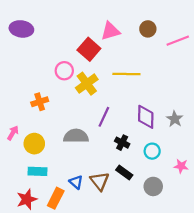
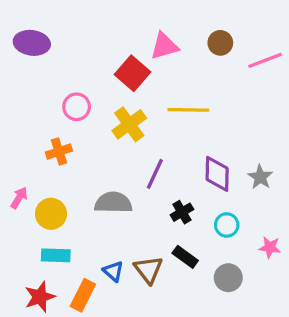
pink circle: (64, 71) -> (77, 107), moved
black cross: (122, 143) -> (182, 212), turned 32

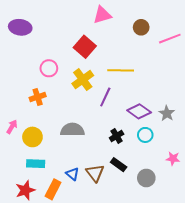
pink triangle: (164, 46) -> (102, 15), moved
purple line: (155, 174) -> (105, 97), moved
purple diamond: (217, 174) -> (139, 111), turned -55
cyan circle: (227, 225) -> (145, 135), moved

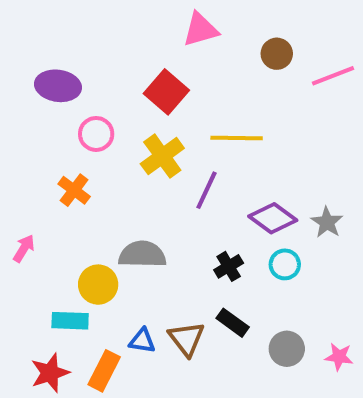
purple ellipse: (20, 27) -> (58, 86), moved
orange cross: (38, 97) -> (74, 190), turned -35
yellow circle: (32, 137) -> (98, 285), moved
pink star: (173, 159) -> (339, 357), moved
blue triangle: (72, 174) -> (142, 341), turned -32

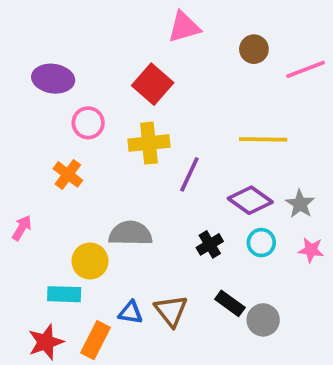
yellow line: (237, 138) -> (263, 139), moved
yellow cross: (162, 156) -> (149, 143), turned 30
black rectangle: (233, 323) -> (230, 303), moved
pink star: (339, 357) -> (311, 250), moved

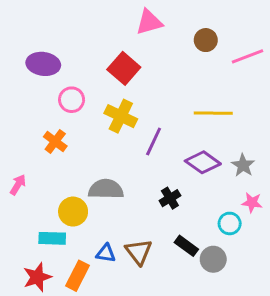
yellow cross: (149, 143) -> (121, 116), turned 32
cyan circle: (261, 243) -> (230, 223), moved

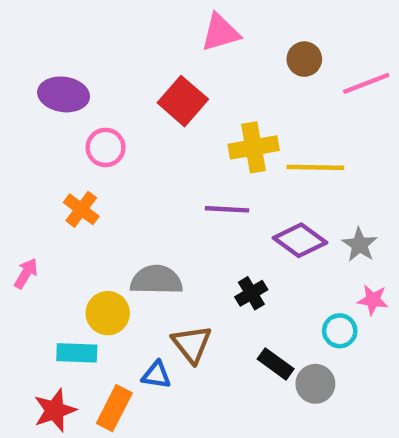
yellow cross: (121, 116) -> (254, 147), moved, turned -36
purple line: (154, 141) -> (227, 209), turned 68
brown triangle: (139, 252) -> (192, 344), moved

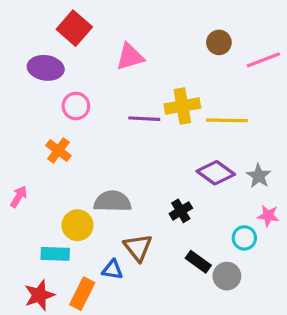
pink triangle: (220, 33) -> (130, 57), moved
red square: (183, 101) -> (74, 28), moved
purple line: (227, 209) -> (144, 119), moved

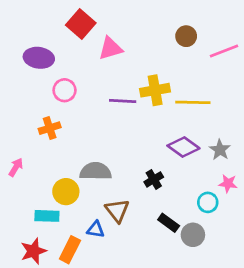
red square: (74, 28) -> (81, 24), moved
orange cross: (58, 151) -> (50, 128), turned 35

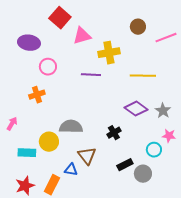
yellow cross: (155, 90) -> (109, 53), moved
cyan rectangle: (47, 216) -> (27, 153), moved
black rectangle: (169, 223) -> (125, 165), turned -63

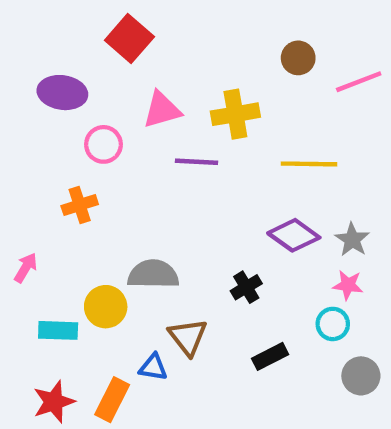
pink triangle: (82, 36) -> (162, 110), moved
pink star: (169, 136) -> (348, 285), moved
gray circle: (143, 174) -> (361, 376), moved

